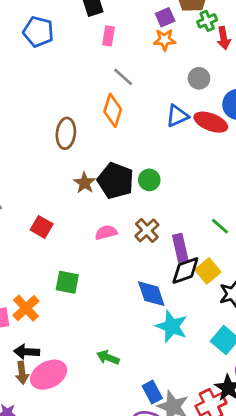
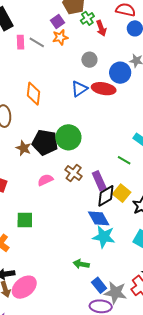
gray line: (123, 77) -> (37, 42), moved
green circle: (149, 180) -> (68, 137), size x1.6
blue diamond: (151, 294) -> (99, 218), moved
green arrow: (108, 358) -> (81, 264), moved

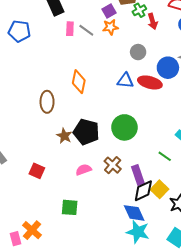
blue triangle: (79, 89) -> (125, 81), turned 36
green circle: (68, 137) -> (124, 127), moved
green square: (25, 220) -> (70, 207), moved

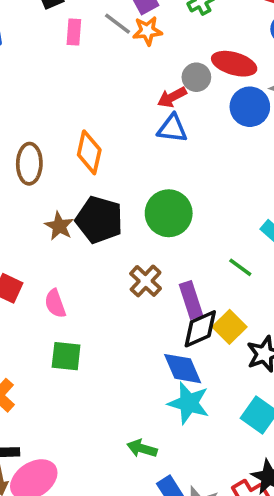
red arrow: (153, 21) -> (172, 97), moved, turned 77
gray line: (86, 30) -> (117, 24), moved
orange diamond: (79, 82) -> (89, 152), moved
red ellipse: (150, 82) -> (234, 64), moved
pink semicircle: (84, 170) -> (55, 304), moved, turned -91

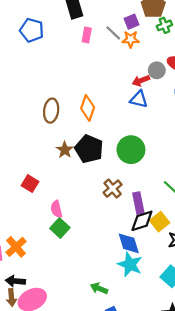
pink semicircle: (55, 304) -> (56, 209), moved
green square: (66, 356) -> (60, 228), turned 30

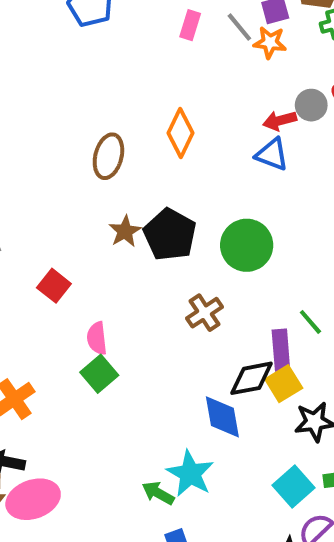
orange diamond: (88, 108) -> (180, 133), moved
purple rectangle: (138, 203) -> (281, 350), moved
cyan star: (130, 264) -> (190, 474), moved

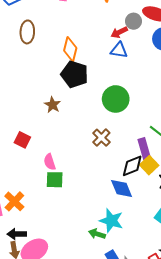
brown ellipse: (108, 156) -> (27, 32), moved
black pentagon: (170, 235) -> (75, 74), moved
green square: (99, 374) -> (55, 180), turned -36

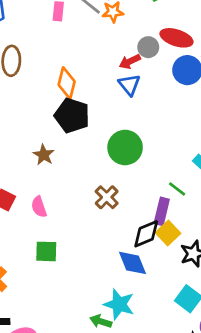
blue triangle: (119, 50) -> (129, 85), turned 42
purple rectangle: (144, 148) -> (162, 211), turned 30
pink semicircle: (50, 162) -> (39, 207), moved

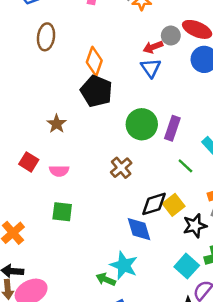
brown star: (44, 155) -> (57, 124), moved
pink semicircle: (39, 207) -> (59, 171), turned -78
purple rectangle: (162, 211) -> (172, 128), moved

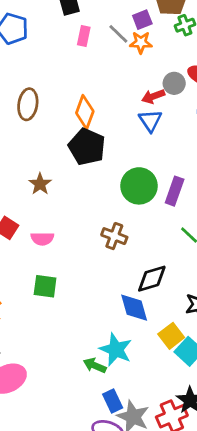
brown ellipse: (46, 37) -> (28, 104), moved
brown cross: (121, 168) -> (114, 236), turned -30
yellow square: (174, 205) -> (171, 336), moved

